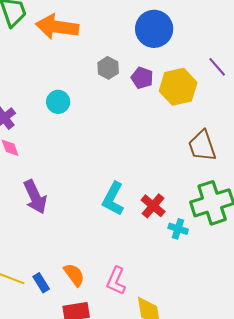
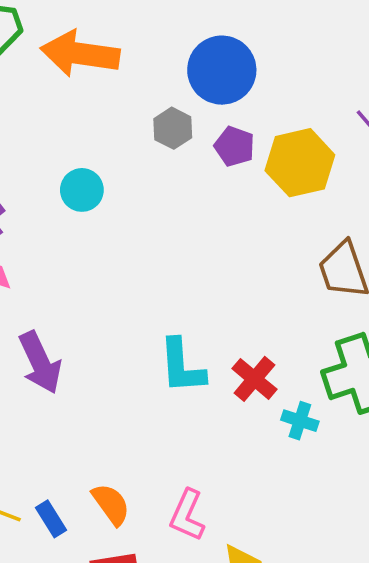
blue circle: (154, 29) -> (222, 70), moved
cyan L-shape: (113, 199) -> (182, 366), turned -32

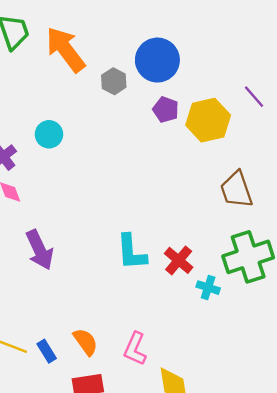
orange arrow: (80, 54) -> (65, 49), turned 45
gray hexagon: (173, 128) -> (114, 81), moved
cyan circle: (82, 190) -> (49, 134), moved

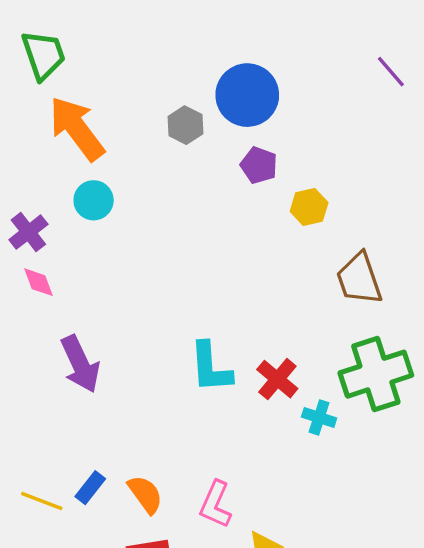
orange arrow: (65, 49) -> (77, 128), moved
purple line: (254, 97) -> (391, 72), moved
yellow hexagon: (208, 120) -> (309, 207), moved, size x0.6
blue rectangle: (47, 351) -> (90, 488), moved, turned 70

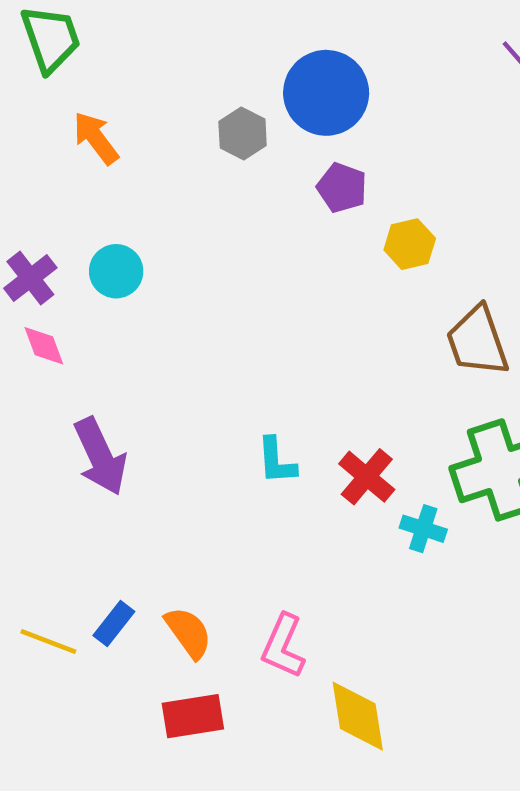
orange arrow: (77, 128) -> (96, 138), size x0.6
cyan circle: (94, 200) -> (116, 271), moved
cyan L-shape: (210, 367) -> (276, 461), size x0.7

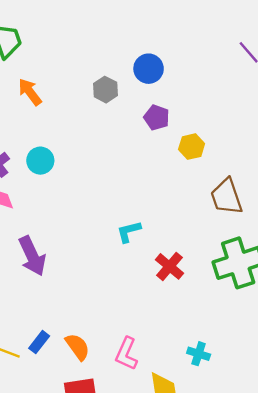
blue circle: (326, 93) -> (149, 69), size x0.7
cyan L-shape: (276, 461) -> (129, 232), moved, turned 80
cyan cross: (423, 529) -> (199, 354), moved

